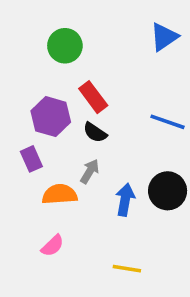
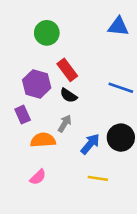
blue triangle: (164, 37) -> (118, 26), turned 40
blue arrow: (125, 200) -> (90, 144), turned 30
yellow line: (127, 269) -> (98, 178), moved

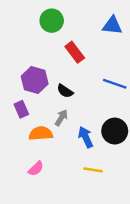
green circle: (47, 33) -> (52, 21), moved
red rectangle: (67, 70) -> (75, 52), moved
blue arrow: (90, 144) -> (86, 137), turned -65

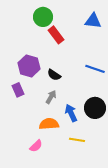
red rectangle: (75, 52) -> (56, 35), moved
orange semicircle: (41, 133) -> (49, 124), moved
pink semicircle: (36, 169) -> (36, 146), moved

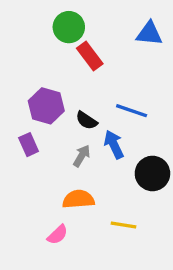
blue line: (95, 69) -> (132, 111), moved
blue arrow: (71, 113) -> (114, 145), moved

